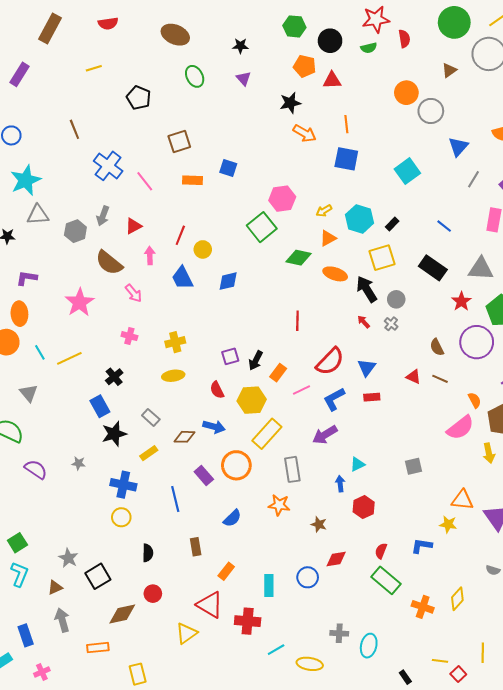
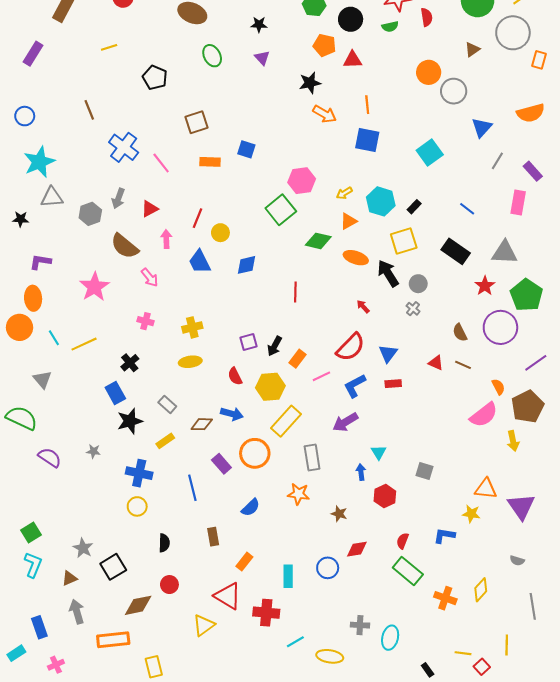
red line: (297, 321) -> (295, 292), moved
red arrow: (364, 322) -> (363, 307), moved
cyan triangle: (358, 464) -> (379, 452), turned -35
gray square: (414, 466) -> (424, 471), moved, turned 30
orange rectangle: (98, 648) -> (113, 640), size x1.4

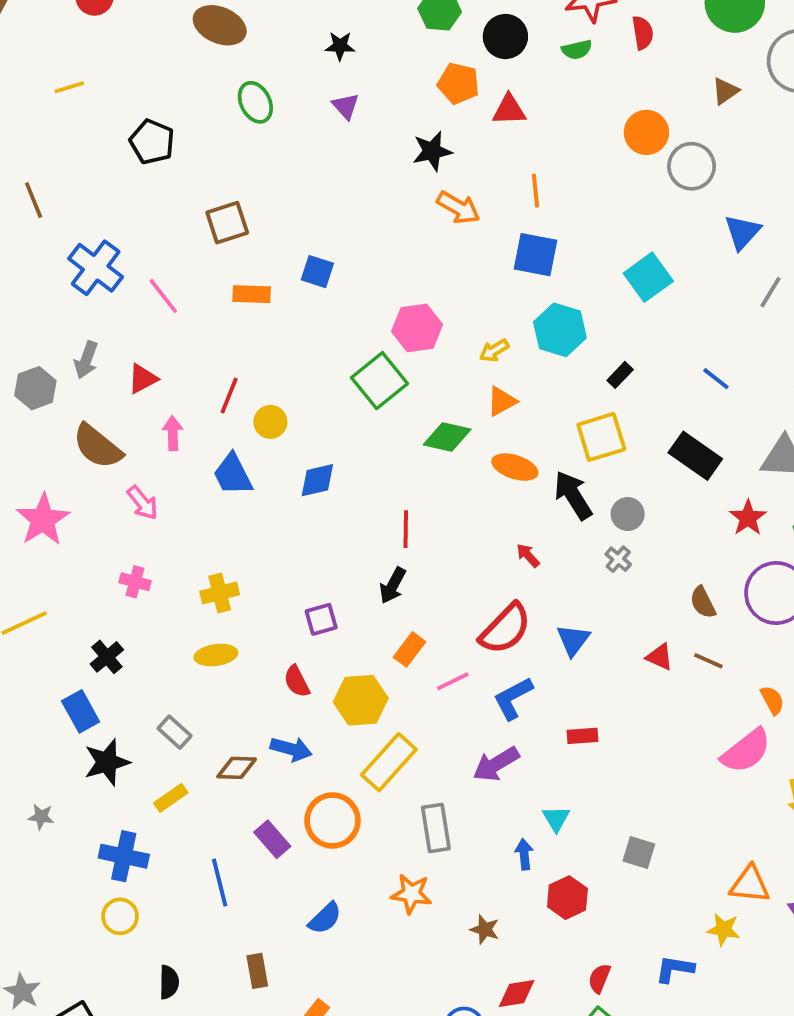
cyan hexagon: (381, 201) -> (560, 330), moved
black arrow: (275, 346) -> (393, 585), moved
red rectangle: (393, 384) -> (582, 736), moved

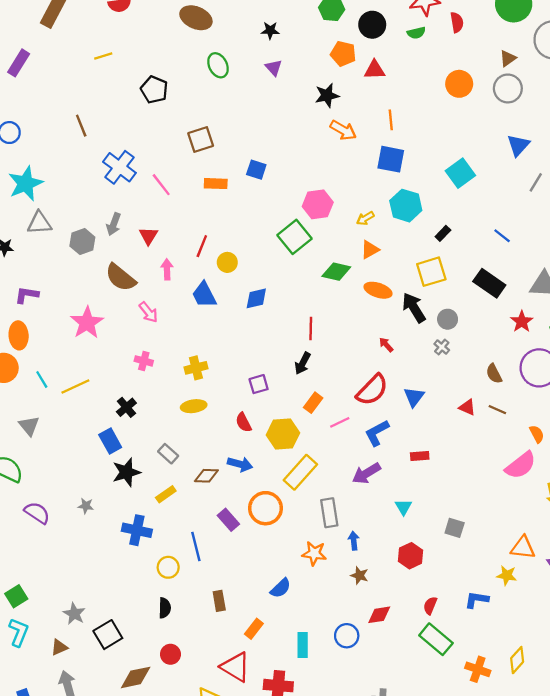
gray circle: (692, 166) -> (508, 88), moved
red triangle: (143, 379) -> (148, 236), turned -30
blue arrow: (524, 854) -> (354, 541), moved
yellow circle: (120, 916) -> (168, 567), moved
blue semicircle: (325, 918) -> (281, 588), moved

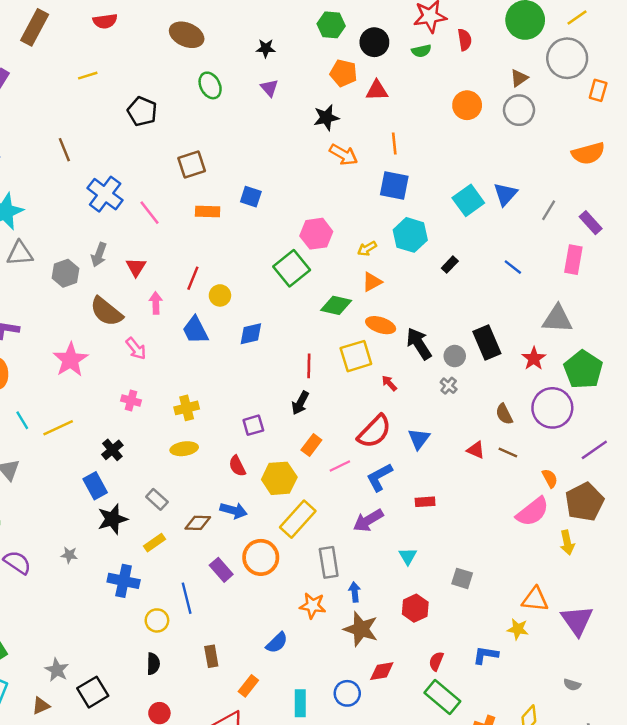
blue triangle: (518, 145) -> (505, 194), moved
yellow square: (431, 272) -> (356, 356), moved
black rectangle: (489, 283) -> (487, 342), moved, turned 32
brown star: (359, 575) -> (361, 629), size x1.8

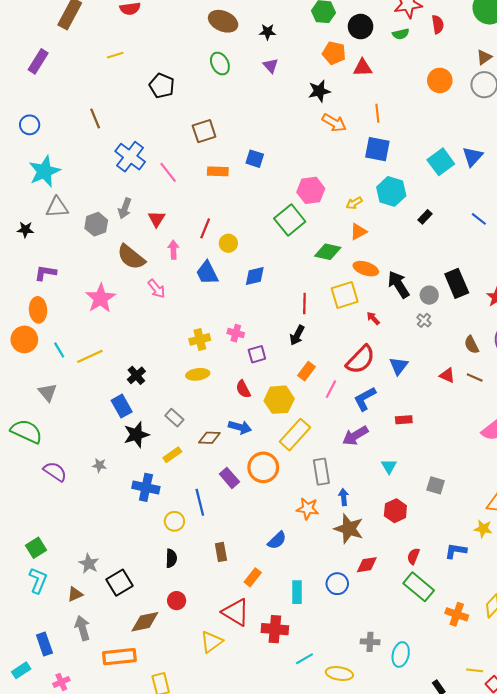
brown ellipse: (187, 35) -> (223, 21), moved
pink cross: (131, 401) -> (236, 333), moved
pink line: (340, 466) -> (331, 389), turned -36

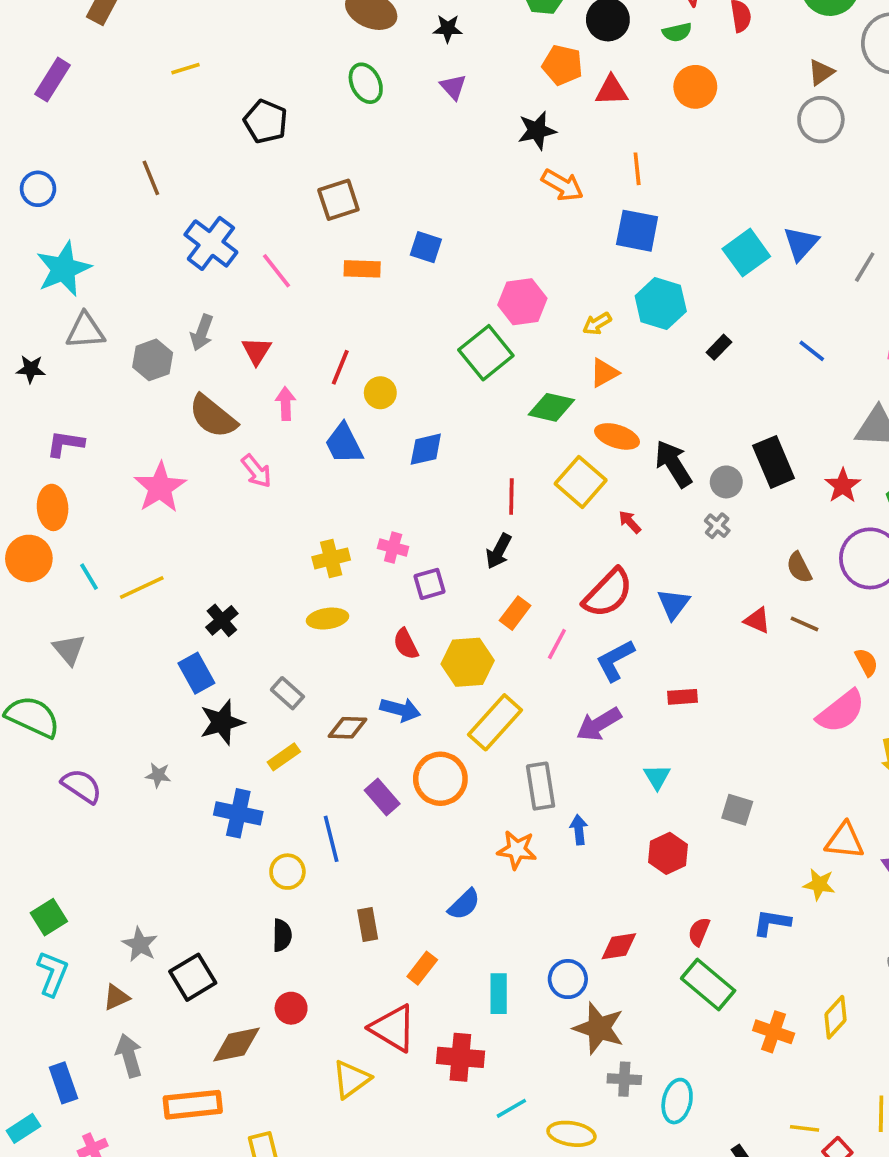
orange circle: (440, 80) -> (695, 87), moved
yellow square: (345, 295) -> (581, 482), turned -32
brown star: (349, 529) -> (599, 1028), moved

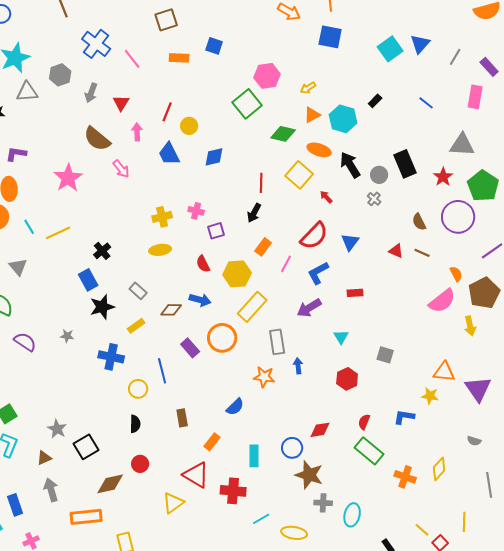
cyan hexagon: (661, 304) -> (343, 119), moved
gray hexagon: (153, 360) -> (60, 75), moved
yellow line: (805, 1128) -> (422, 530), turned 35

